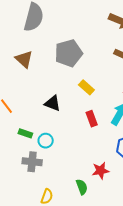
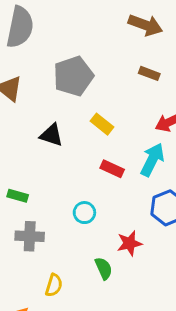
black triangle: (52, 103) -> (51, 135), moved
red rectangle: (92, 119) -> (112, 169), turned -42
cyan circle: (46, 141) -> (84, 213), moved

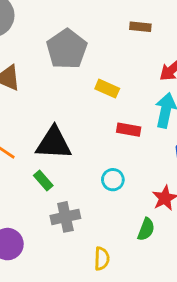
black triangle: (51, 135) -> (54, 143), moved, size x1.5
green rectangle: (18, 196) -> (43, 180), turned 48
green semicircle: (104, 268) -> (146, 229), turned 60

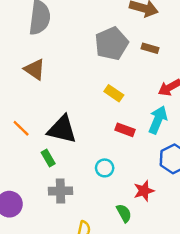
gray pentagon: (67, 49) -> (111, 44), moved
green semicircle: (146, 229) -> (124, 213), turned -60

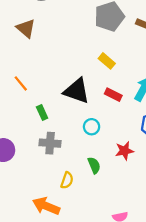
brown triangle: (35, 69) -> (26, 28), moved
black triangle: (62, 129) -> (77, 91), moved
green semicircle: (124, 213) -> (94, 165), moved

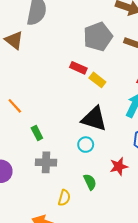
brown triangle: (26, 28) -> (14, 40), moved
black triangle: (77, 91) -> (94, 119), moved
red rectangle: (113, 95) -> (78, 68), moved

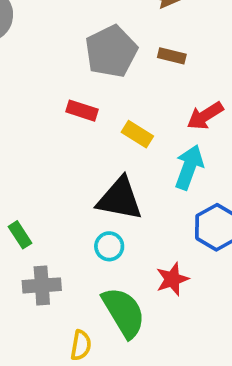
yellow rectangle: (97, 80) -> (137, 134), moved
green semicircle: (90, 182) -> (124, 312), size x1.8

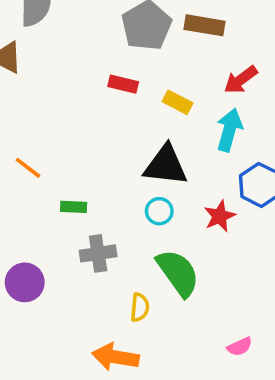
brown rectangle: (172, 56) -> (204, 25), size x1.5
green rectangle: (20, 235) -> (74, 207), turned -50
red star: (172, 279) -> (220, 216), moved

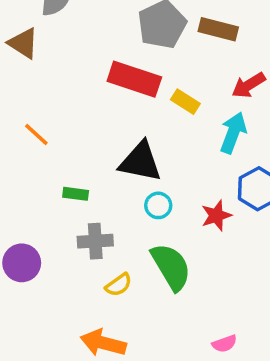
red rectangle: (123, 84) -> (134, 79), size x1.8
black triangle: (166, 165) -> (140, 162), moved
orange line: (28, 168) -> (36, 134), moved
yellow semicircle: (140, 307) -> (119, 285), moved, turned 44

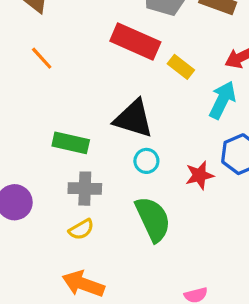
orange line: (36, 134) -> (42, 58), moved
green rectangle: (76, 194) -> (71, 143), size x1.5
yellow semicircle: (119, 285) -> (81, 229), moved

